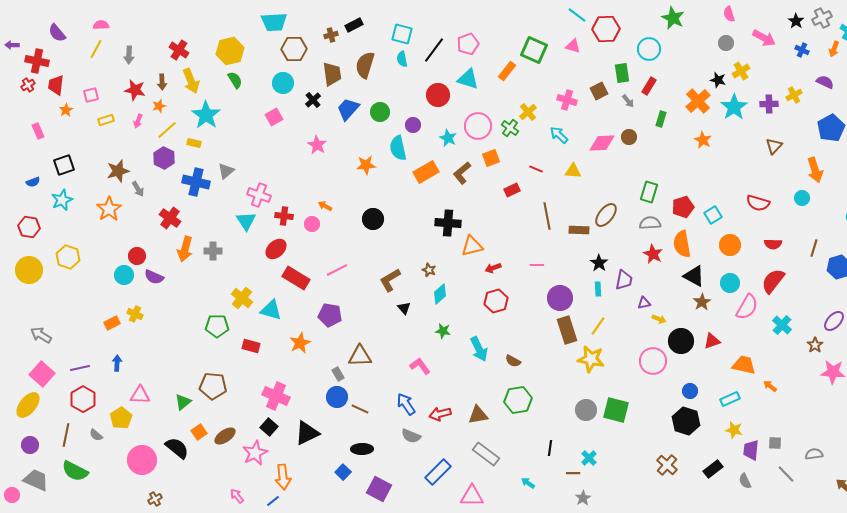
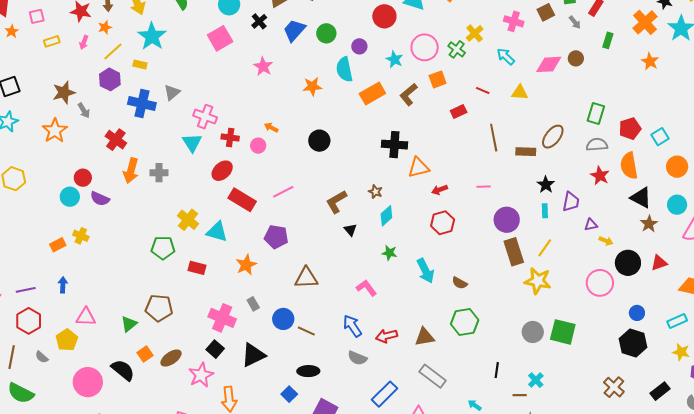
pink square: (274, 117) -> (220, 38), size x1.4
gray rectangle: (338, 374) -> (253, 304), moved

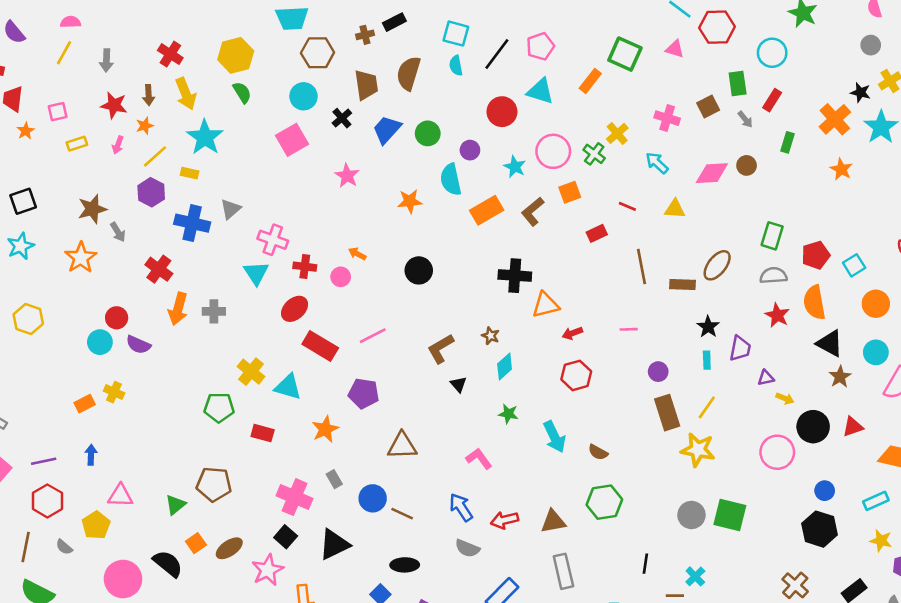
purple circle: (507, 220) -> (658, 372), size x0.6
gray rectangle: (433, 376) -> (563, 571), turned 40

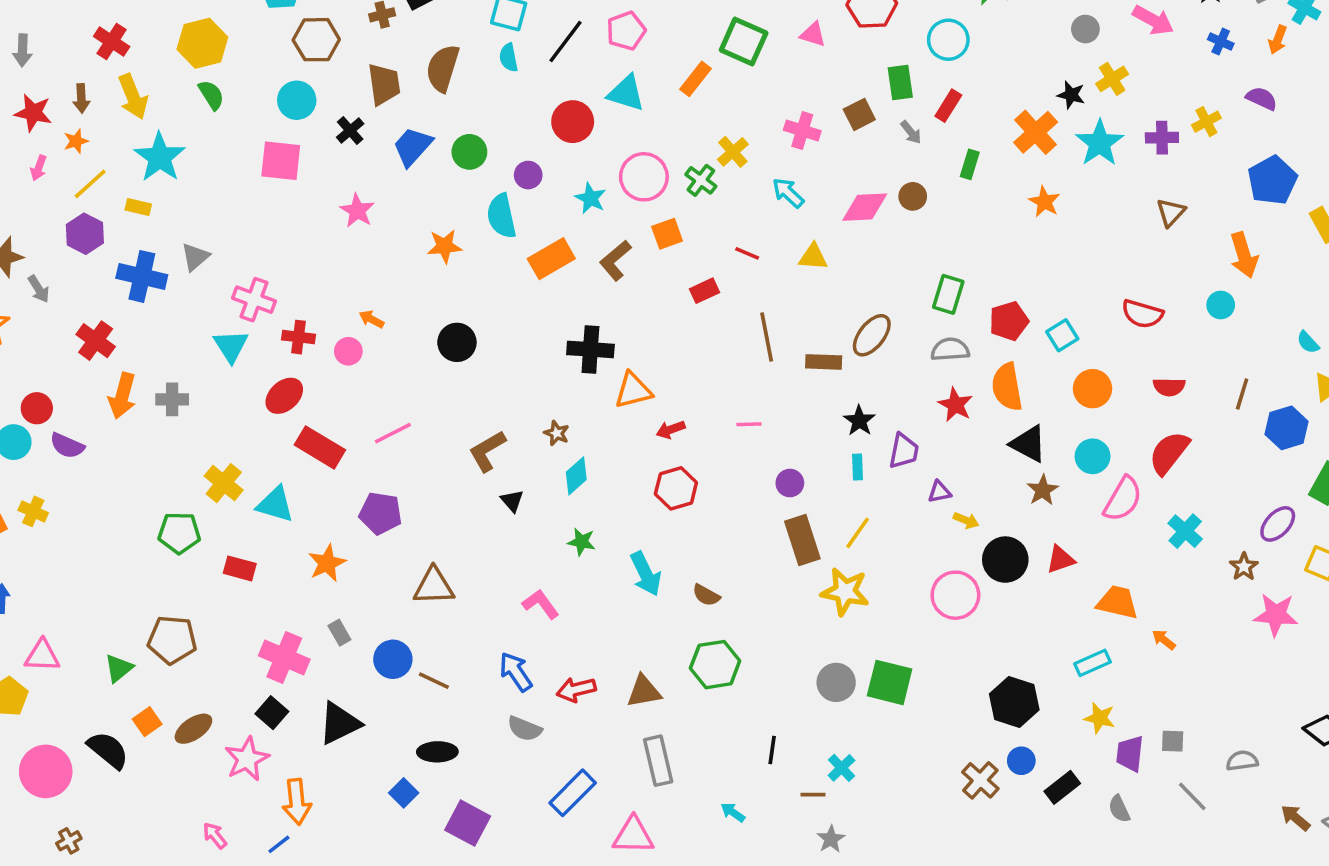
pink square: (292, 140) -> (281, 161), turned 36
blue circle: (825, 491) -> (1021, 761), moved

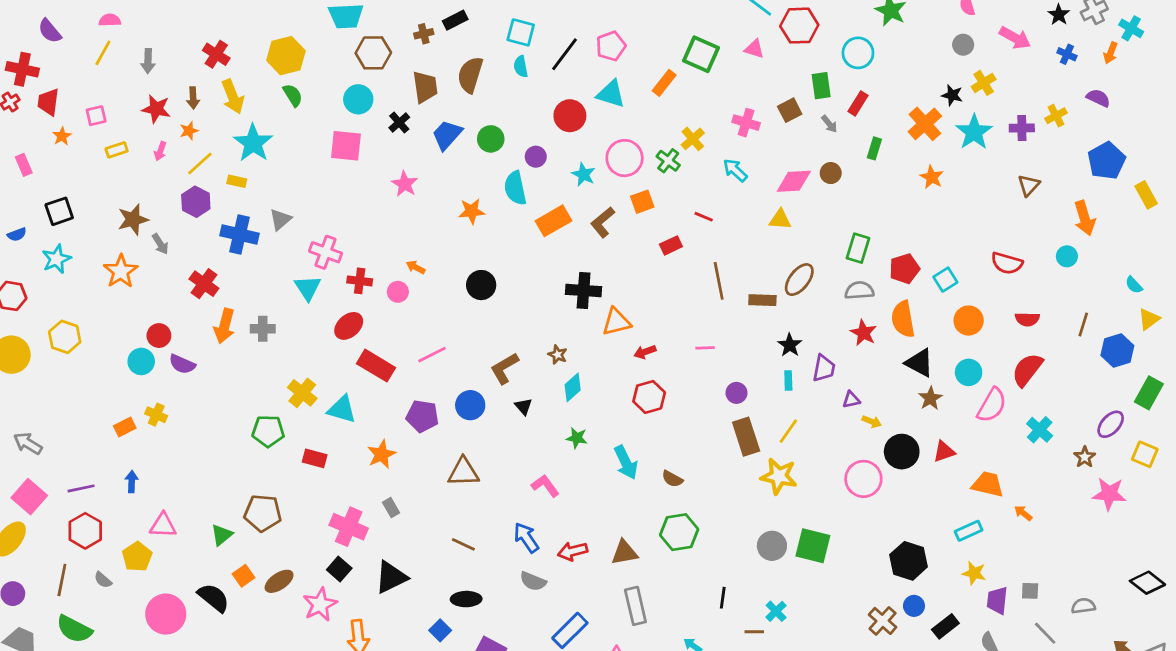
yellow triangle: (813, 257) -> (780, 219), moved
blue circle: (393, 659) -> (470, 405), moved

